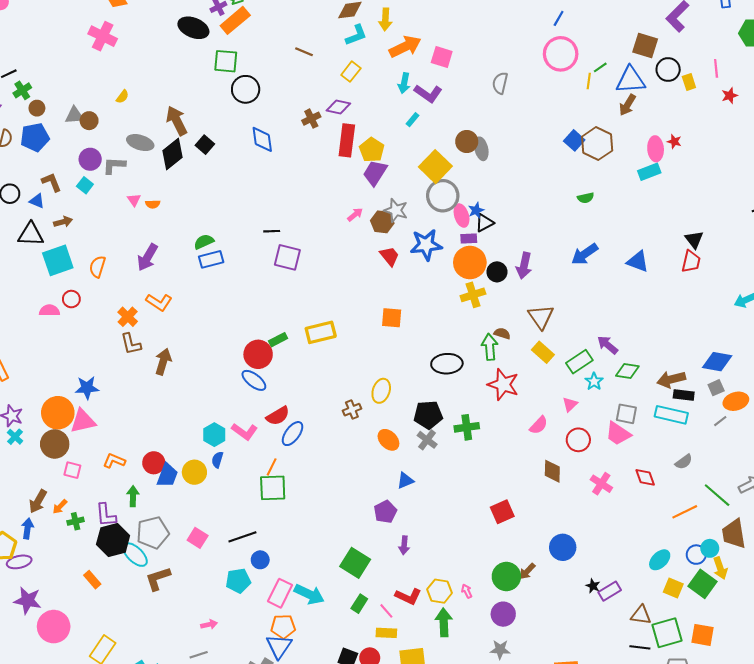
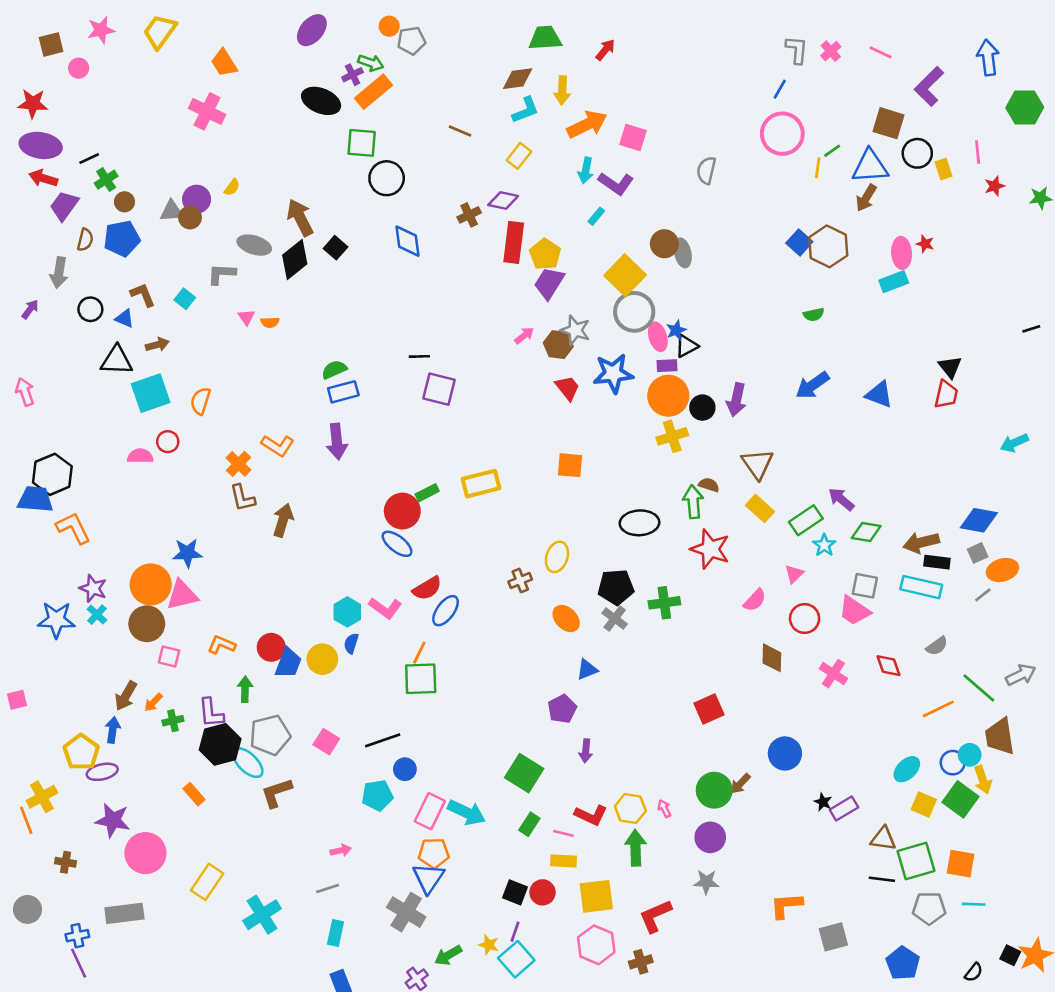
purple circle: (90, 159) -> (197, 199), moved
purple arrow: (148, 257) -> (337, 442), moved, turned -36
pink line: (386, 611) -> (563, 833), turned -35

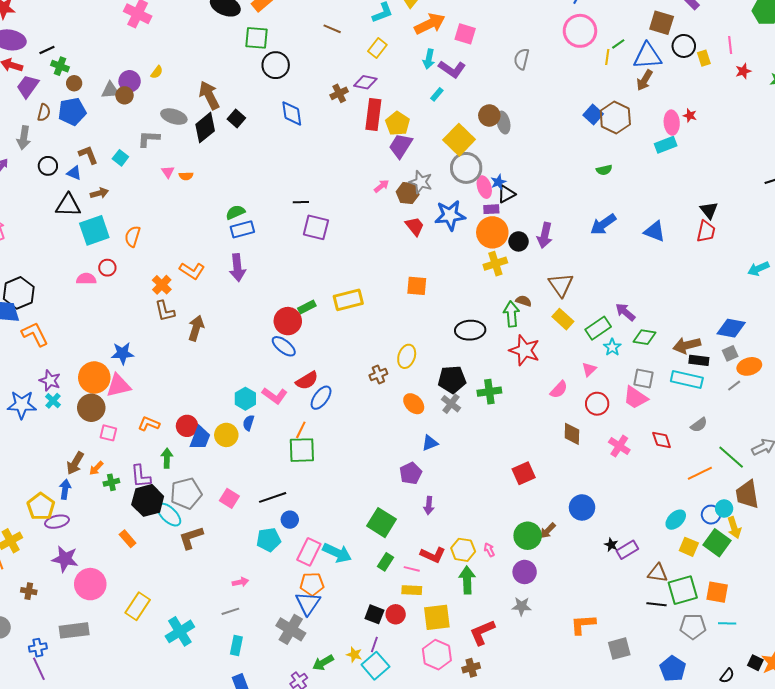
green cross: (106, 180) -> (60, 66), turned -36

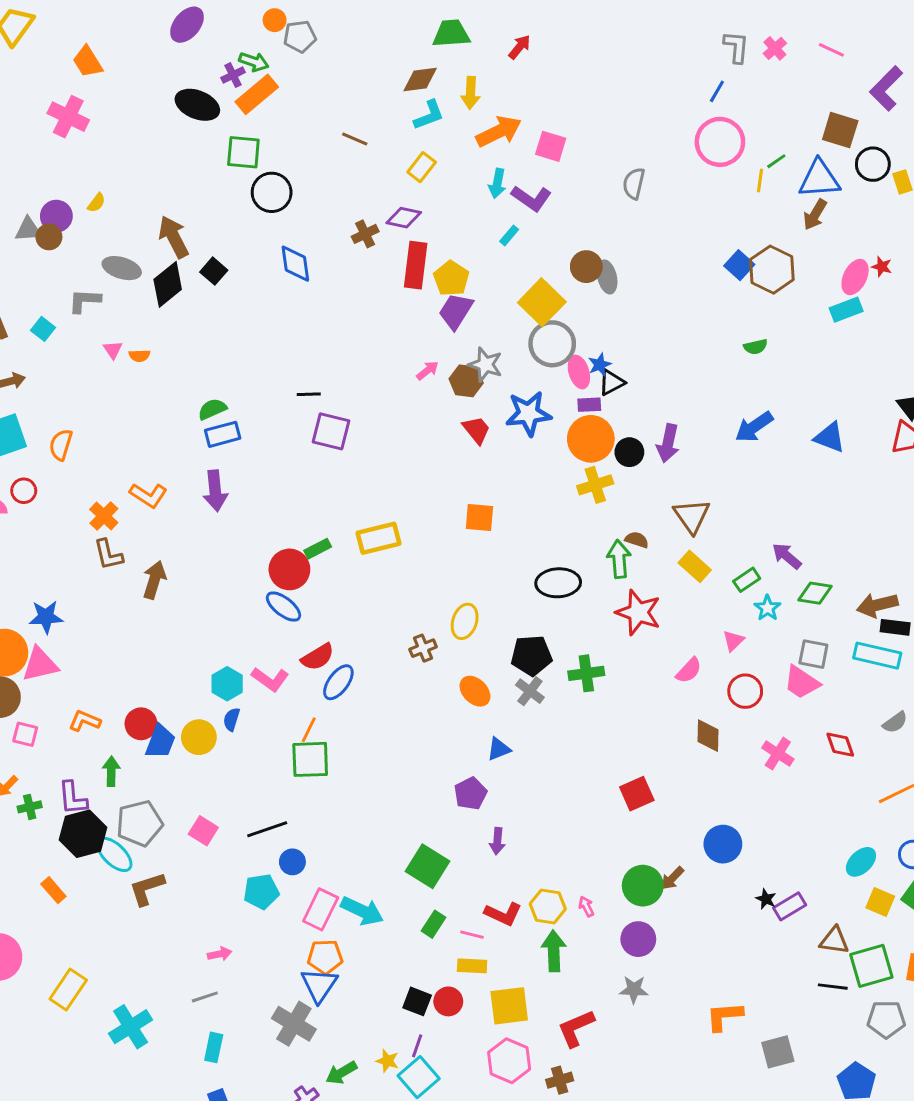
pink ellipse: (672, 123) -> (855, 277), turned 30
green rectangle: (598, 328) -> (747, 580), size x0.7

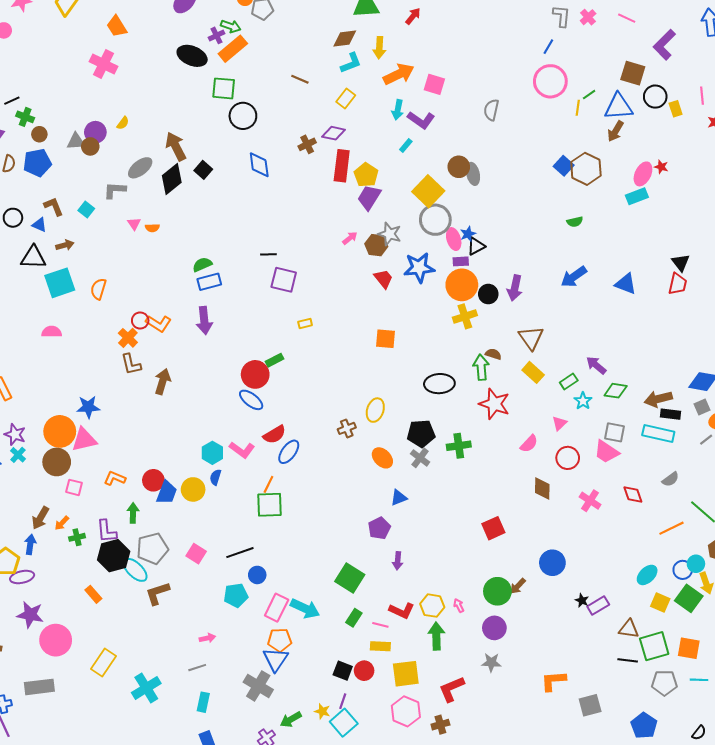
gray ellipse: (122, 268) -> (140, 168), turned -55
red circle: (24, 491) -> (140, 320), moved
yellow rectangle: (378, 538) -> (305, 324), moved, size x0.5

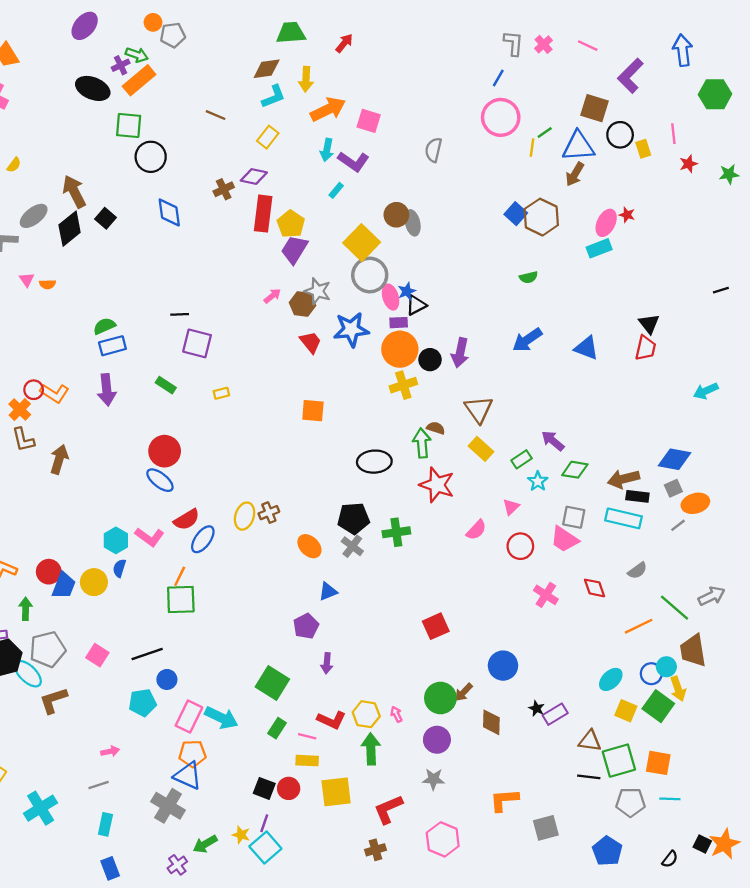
green rectangle: (275, 360) -> (166, 385), moved, turned 60
yellow ellipse: (375, 410) -> (245, 516), moved
brown diamond: (542, 488) -> (491, 722), moved
blue triangle: (276, 659) -> (188, 776), turned -40
pink hexagon: (406, 711) -> (443, 839), moved

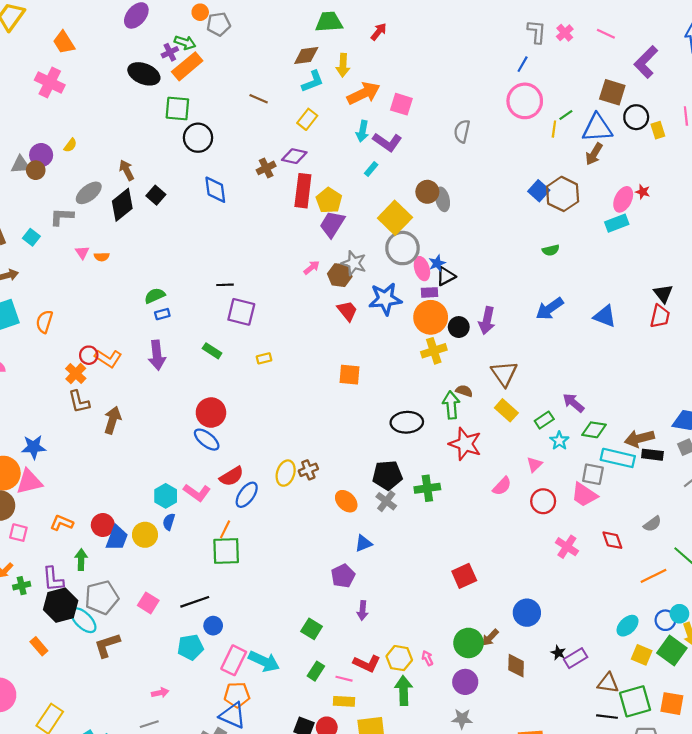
brown arrow: (74, 192) -> (127, 170), size x0.7
blue rectangle: (112, 346) -> (162, 314), size x0.6
cyan rectangle: (624, 518) -> (618, 458), moved
green square: (272, 683) -> (312, 629), size x0.7

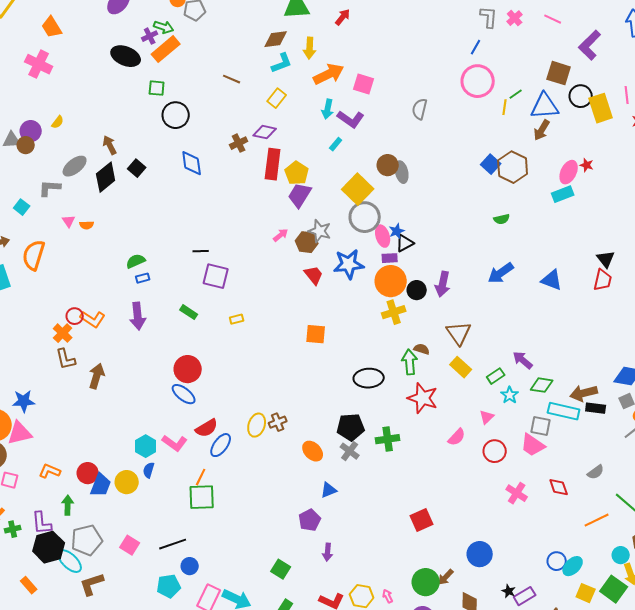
green square: (177, 108) -> (157, 88), size x0.7
yellow rectangle: (658, 130) -> (601, 108), size x1.8
orange semicircle: (44, 322) -> (34, 255), moved, size x1.4
blue circle: (665, 620) -> (557, 561), moved

